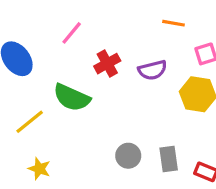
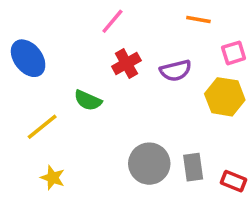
pink line: (72, 33) -> (112, 21), moved
green semicircle: (72, 98) -> (88, 100), size x0.7
gray circle: (128, 156) -> (149, 164), size x1.5

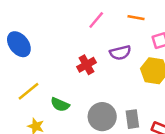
pink line: (112, 21) -> (96, 20), moved
red cross: (126, 63) -> (86, 65), moved
green semicircle: (88, 100) -> (60, 105), moved

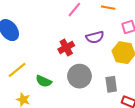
gray circle: (102, 117) -> (79, 76), moved
gray rectangle: (132, 119) -> (111, 84), moved

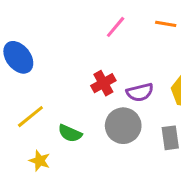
purple semicircle: (95, 37) -> (140, 92), moved

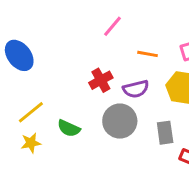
orange line: (166, 24) -> (148, 54), moved
yellow star: (40, 161) -> (31, 143), moved, turned -30

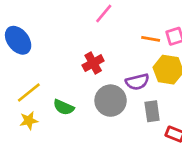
orange line: (148, 54) -> (151, 39), moved
purple semicircle: (136, 89) -> (137, 82), moved

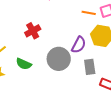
red cross: (93, 63) -> (33, 31), moved
purple semicircle: (137, 82) -> (79, 45), turned -48

